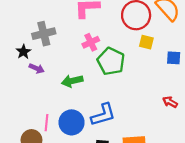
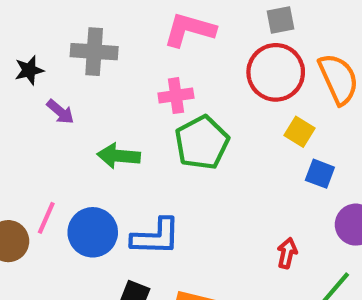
yellow square: (146, 42) -> (300, 132), moved
black star: (23, 52) -> (29, 70), moved
red arrow: (170, 102) -> (287, 253), turned 56

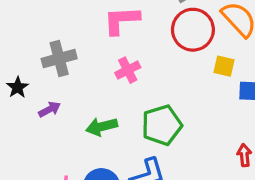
purple arrow: (60, 112) -> (50, 109), turned -50
green pentagon: (202, 143) -> (162, 125), moved, turned 30

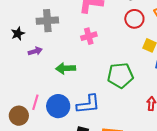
red circle: (193, 30) -> (134, 19), size x0.7
green pentagon: (162, 125) -> (120, 75), moved

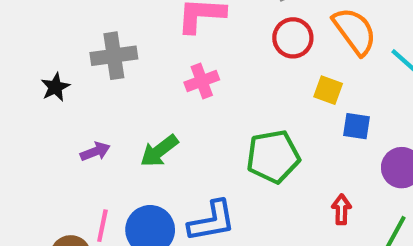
purple arrow: (35, 51) -> (95, 152), moved
green arrow: (66, 68) -> (159, 151), turned -30

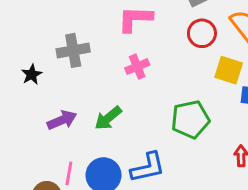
yellow square: (328, 90) -> (229, 70), size x1.4
purple arrow: (95, 152) -> (62, 120), size x1.4

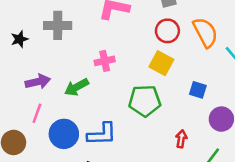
pink cross: (137, 67) -> (105, 61), moved
yellow square: (229, 70) -> (161, 63), moved
pink line: (69, 173) -> (37, 113), moved

